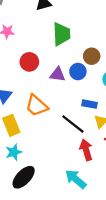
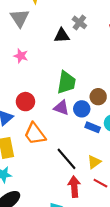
green trapezoid: (61, 34) -> (66, 82), moved
red circle: (29, 62) -> (25, 102), moved
blue rectangle: (90, 104) -> (93, 127), moved

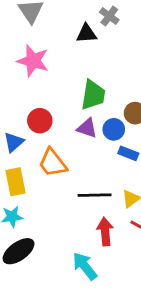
pink star: (21, 56) -> (33, 61), size x1.6
black line: (67, 159) -> (95, 195), turned -50

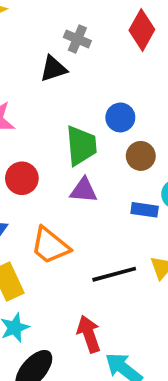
red circle: (40, 121) -> (22, 178), moved
blue circle: (114, 129) -> (120, 117), moved
red arrow: (105, 231) -> (89, 334), moved

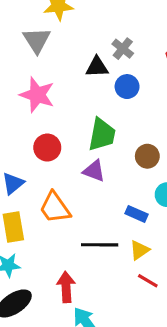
blue circle: (120, 117) -> (127, 87), moved
blue rectangle: (145, 210) -> (137, 214), moved

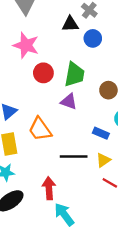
red circle: (47, 148) -> (43, 73), moved

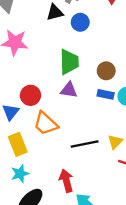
red circle: (43, 73) -> (31, 95), moved
blue rectangle: (101, 133) -> (106, 94), moved

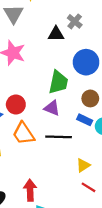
blue circle: (80, 22) -> (86, 62), moved, size x1.5
black line: (85, 144) -> (59, 137), moved

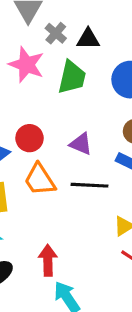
gray cross: (75, 21) -> (56, 33), moved
green trapezoid: (58, 82) -> (72, 77), moved

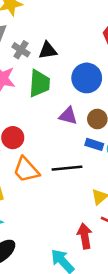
purple triangle: (81, 144) -> (68, 116), moved
red arrow: (48, 260) -> (85, 236), moved

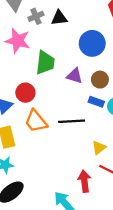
gray cross: (21, 50) -> (36, 16), turned 32
green trapezoid: (39, 83) -> (45, 63), moved

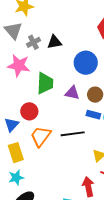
orange trapezoid: (36, 121) -> (41, 136), turned 80

